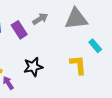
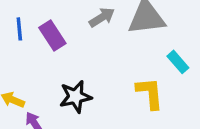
gray arrow: (40, 19) -> (102, 17), moved

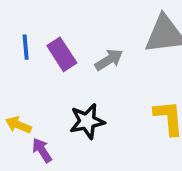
gray arrow: (102, 17) -> (109, 60), moved

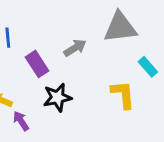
purple rectangle: (62, 54) -> (37, 64), moved

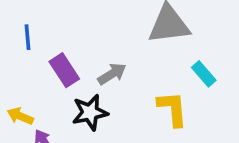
gray arrow: (75, 48) -> (112, 74), moved

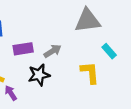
purple rectangle: (64, 70) -> (23, 49), turned -66

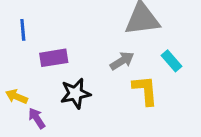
gray arrow: (53, 51) -> (122, 61), moved

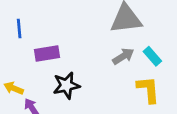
gray arrow: (122, 61) -> (123, 56), moved
yellow L-shape: (145, 90) -> (148, 90), moved

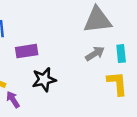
cyan rectangle: (152, 56) -> (121, 54), turned 35

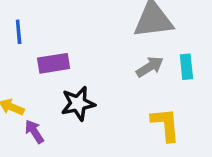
yellow L-shape: (117, 83) -> (165, 125), moved

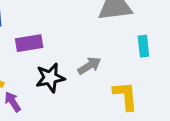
gray arrow: (150, 67) -> (89, 66), moved

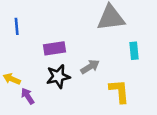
purple rectangle: (29, 43) -> (55, 48), moved

